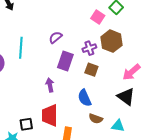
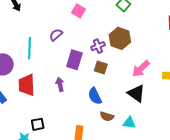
pink square: (98, 17) -> (78, 11), moved
purple semicircle: (56, 37) -> (56, 35), moved
red trapezoid: (50, 115) -> (27, 85), moved

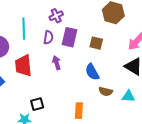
purple semicircle: (56, 35) -> (48, 37), moved, turned 144
purple cross: (98, 46) -> (56, 16), moved

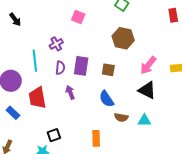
purple cross: (56, 16) -> (56, 44), moved

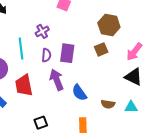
brown square: (108, 70) -> (101, 49), moved, turned -32
purple arrow: (70, 92) -> (57, 80), size x1.5
blue semicircle: (106, 99) -> (79, 93), moved

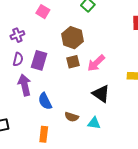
brown hexagon: (109, 25) -> (72, 38), moved
pink arrow: (134, 52) -> (96, 63), moved

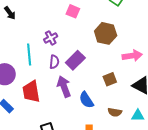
purple rectangle: (39, 60) -> (75, 60), turned 36
brown square: (73, 62) -> (110, 79), moved
pink arrow: (96, 63) -> (132, 56), turned -138

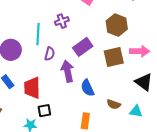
purple semicircle: (54, 62) -> (50, 54), moved
brown square: (110, 79) -> (114, 57), moved, size x1.5
red trapezoid: (31, 92) -> (32, 88), moved

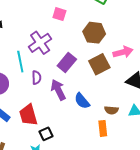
purple cross: (62, 21) -> (40, 43), size x1.6
orange rectangle: (85, 121) -> (103, 128), moved

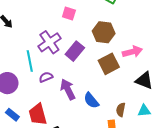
purple rectangle: (67, 63) -> (75, 51), moved
purple semicircle: (37, 78) -> (46, 77), turned -112
brown semicircle: (111, 110) -> (121, 110), turned 96

